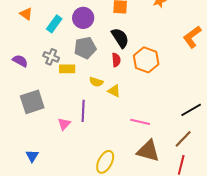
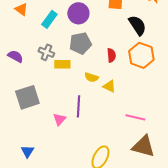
black semicircle: (120, 38) -> (137, 25), moved

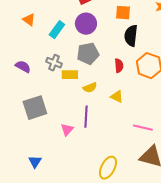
black semicircle: (137, 25) -> (131, 36), moved, turned -140
yellow semicircle: (91, 77) -> (90, 88), moved, turned -40

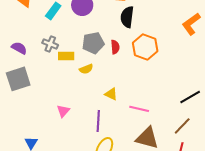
gray pentagon: (88, 54) -> (93, 43), moved
yellow triangle: (117, 97) -> (111, 94), moved
gray square: (35, 108) -> (18, 79), moved
purple line: (86, 117) -> (98, 121), moved

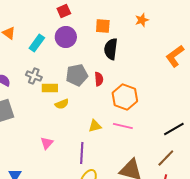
orange hexagon: (145, 47) -> (125, 97), moved
yellow semicircle: (86, 69) -> (62, 104), moved
yellow triangle: (111, 94) -> (95, 126), turned -40
pink line: (139, 109) -> (123, 126), moved

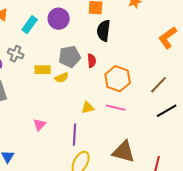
gray cross: (34, 76) -> (16, 54), moved
yellow semicircle: (62, 104) -> (62, 78), moved
brown line: (166, 158) -> (159, 85), moved

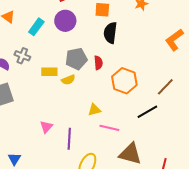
pink line: (116, 108) -> (109, 128), moved
black line: (167, 111) -> (147, 112), moved
purple line: (75, 135) -> (69, 139), moved

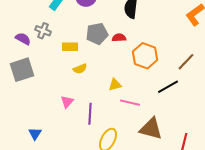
red semicircle: (98, 63) -> (119, 38), turned -88
yellow semicircle: (68, 80) -> (80, 69), moved

